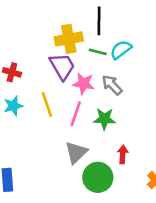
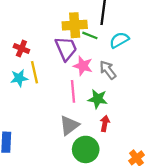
green line: (98, 52) -> (90, 35), moved
yellow line: (47, 104) -> (34, 72), moved
pink line: (76, 114) -> (73, 91), turned -30
red arrow: (123, 154) -> (105, 123), moved

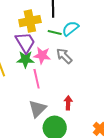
green line: (90, 35) -> (55, 32), moved
green star: (98, 99) -> (25, 59), moved

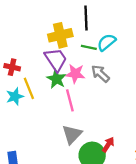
green star: (25, 59) -> (56, 79), turned 30
red arrow: (68, 103) -> (108, 145), moved, turned 32

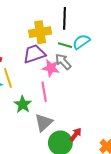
purple trapezoid: (56, 60) -> (34, 54), turned -80
gray arrow: (100, 74) -> (63, 62), moved
green star: (56, 79) -> (23, 104), moved

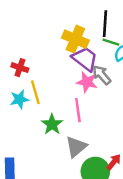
yellow cross: (40, 32) -> (75, 39), turned 30
green line: (65, 45) -> (111, 42), moved
purple trapezoid: (34, 54) -> (85, 59), moved, turned 55

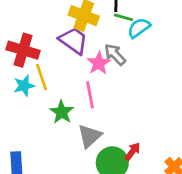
purple trapezoid: (85, 59) -> (73, 41), moved
red cross: (20, 68) -> (23, 50), size x1.6
pink star: (87, 82) -> (99, 63), turned 30

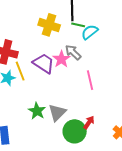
purple trapezoid: (73, 41) -> (44, 63), moved
pink line: (90, 95) -> (90, 80), moved
green star: (62, 112) -> (37, 111), moved

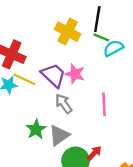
gray arrow: (73, 52) -> (64, 104), moved
pink star: (61, 59) -> (75, 74), turned -30
yellow line: (20, 71) -> (25, 79), turned -54

